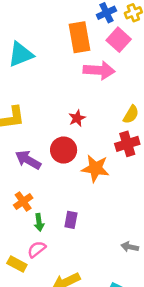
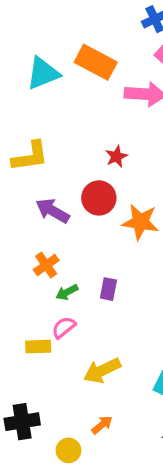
orange rectangle: (79, 37) -> (96, 62), moved, turned -52
green arrow: (39, 222) -> (67, 292), turned 70
yellow rectangle: (17, 264) -> (38, 347), turned -30

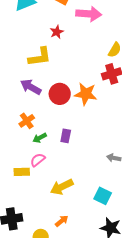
yellow L-shape: (30, 156) -> (40, 57), moved
red star: (116, 156) -> (57, 32), moved
red circle: (99, 198) -> (60, 94), moved

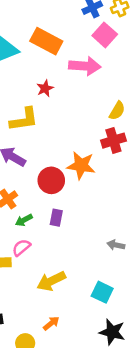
red circle: (60, 94) -> (51, 180), moved

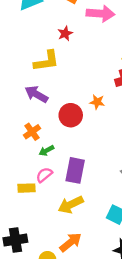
orange star: (81, 165) -> (97, 102), size x0.6
purple rectangle: (56, 218) -> (75, 170), moved, size x1.6
orange arrow: (51, 323) -> (71, 242), size x1.5

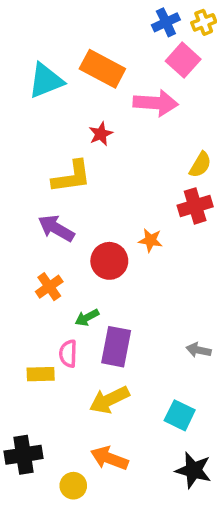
green arrow: (46, 151) -> (87, 317), moved
pink semicircle: (44, 175) -> (68, 354), turned -49
orange arrow: (71, 242) -> (109, 458), turned -120

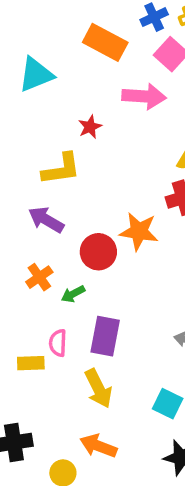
orange rectangle: (102, 69) -> (105, 42), moved
orange star: (150, 240) -> (139, 231), size x1.6
green arrow: (87, 317) -> (73, 294), moved
yellow arrow: (109, 400) -> (98, 389), turned -90

